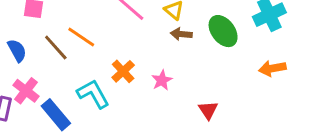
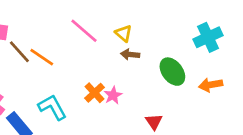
green ellipse: (223, 31) -> (172, 72), moved
brown line: (56, 47) -> (19, 52), moved
orange cross: (123, 71) -> (95, 93), moved

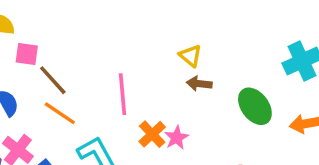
pink line: (84, 31) -> (123, 94), moved, turned 44
orange line: (42, 57) -> (60, 113), moved

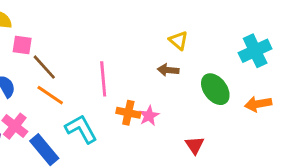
yellow triangle: (190, 56) -> (178, 41), moved
orange cross: (152, 134) -> (128, 113), turned -35

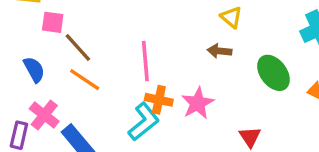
orange cross: (128, 113) -> (159, 100), moved
pink star: (149, 116) -> (198, 103), size x1.4
cyan L-shape: (81, 129) -> (144, 122), moved, turned 80

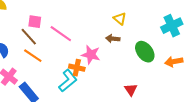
pink square: (53, 22) -> (35, 22), moved
pink line: (145, 61) -> (61, 34), moved, turned -50
pink star: (198, 103) -> (91, 55), moved, turned -30

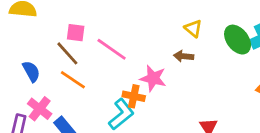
green ellipse: (145, 52) -> (238, 40), moved

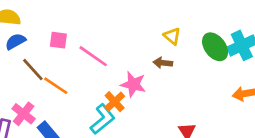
brown line: (67, 53) -> (33, 70), moved
blue semicircle: (31, 71) -> (16, 41), moved, turned -90
orange cross: (134, 96) -> (115, 102), turned 35

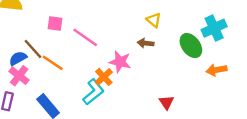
blue semicircle: (16, 41) -> (18, 58), moved
green ellipse: (215, 47) -> (191, 46), moved
pink cross: (24, 114) -> (19, 76), moved

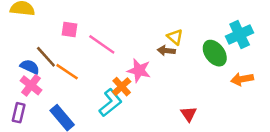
yellow triangle: (154, 20) -> (175, 37), moved
blue semicircle: (18, 58) -> (30, 67), turned 54

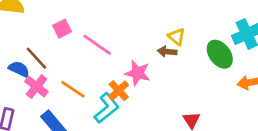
pink square: (70, 29) -> (62, 29), turned -35
orange line: (67, 72) -> (73, 89), moved
pink cross: (31, 85) -> (36, 87), moved

